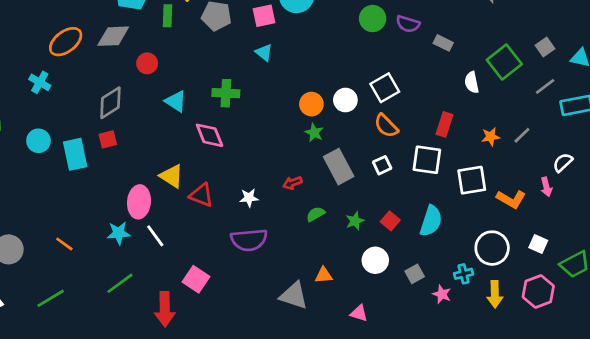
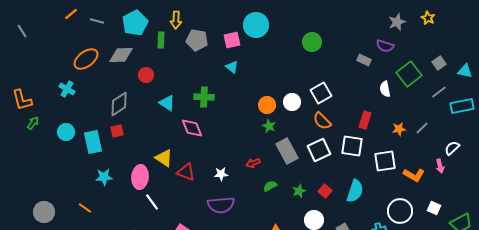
purple semicircle: (408, 24) -> (385, 46), moved
white square: (382, 165) -> (319, 150), size x1.6
cyan star: (119, 233) -> (104, 177), moved

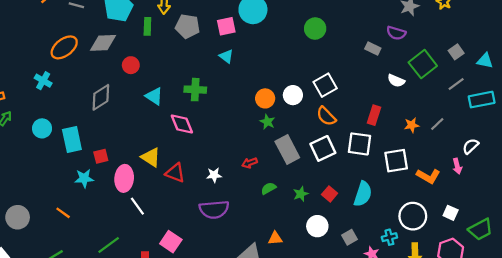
white semicircle: (385, 89) -> (396, 81), turned -56
red square: (117, 131) -> (101, 156), moved

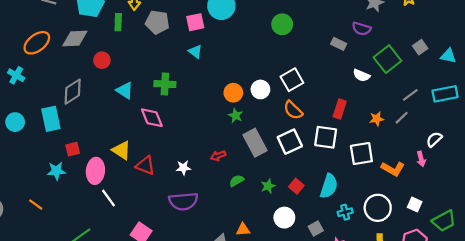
gray line: (456, 84) -> (410, 95), moved
cyan rectangle: (72, 140) -> (51, 119), moved
cyan cross: (389, 237) -> (345, 212), moved

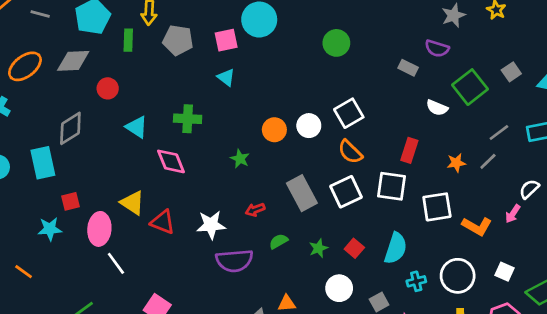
green star: (235, 116) -> (240, 159), moved
pink arrow: (421, 159) -> (513, 214), turned 48
white star: (183, 168) -> (211, 225), size x1.5
purple semicircle: (183, 201) -> (234, 261), moved

